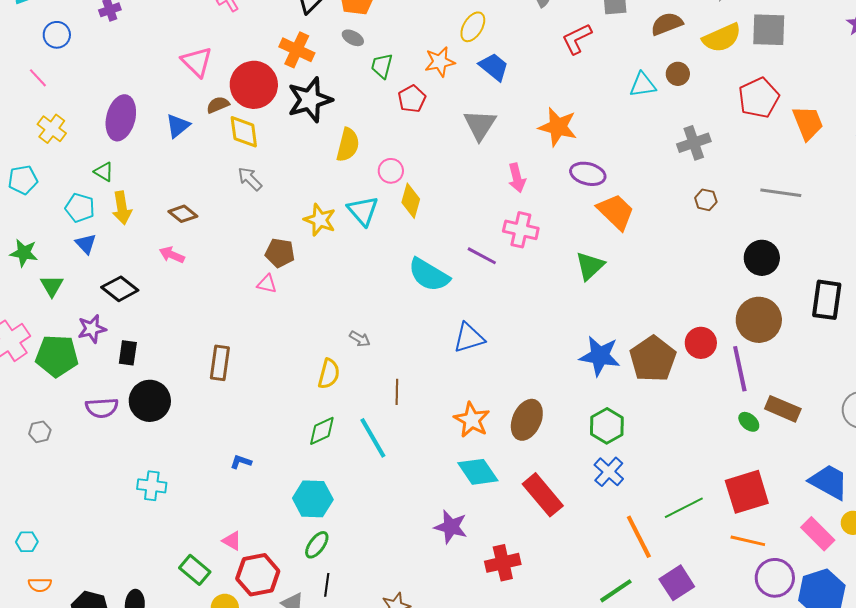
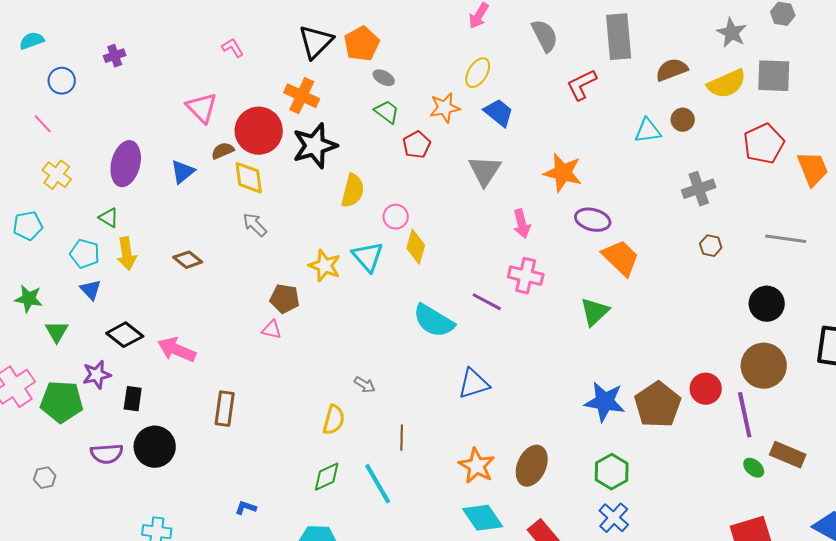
gray ellipse: (353, 38) -> (384, 78), moved
green trapezoid: (382, 66) -> (387, 112), turned 112
pink arrow: (172, 255) -> (177, 350), moved, size x1.5

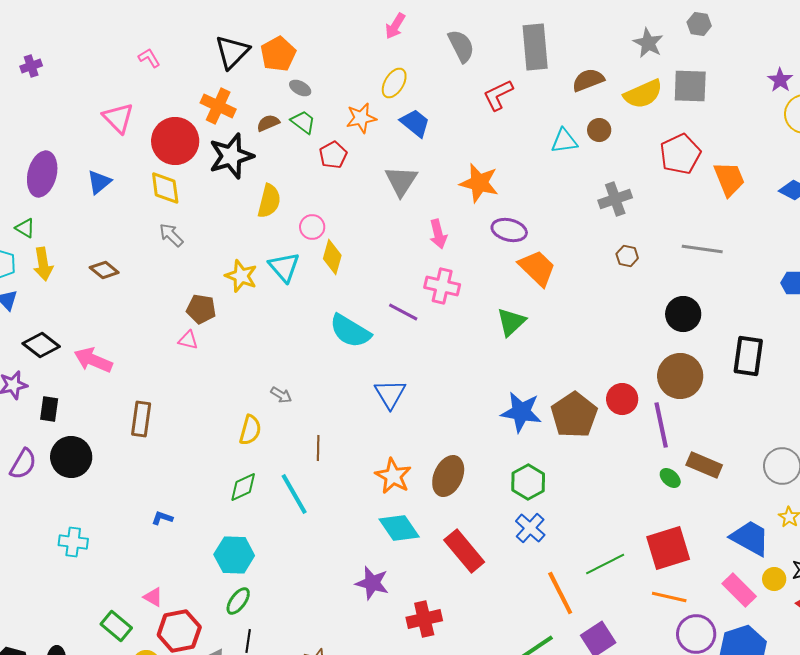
brown semicircle: (223, 151) -> (268, 123), moved
blue triangle: (474, 384) -> (390, 394), turned -44
purple semicircle: (107, 454) -> (23, 464), turned -56

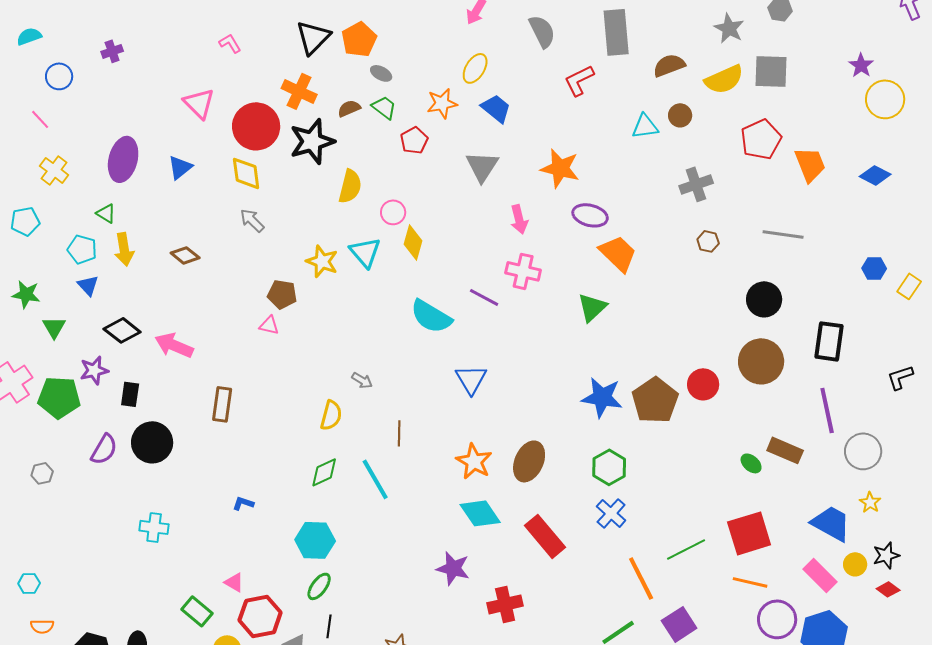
purple line: (661, 425) -> (827, 410), moved

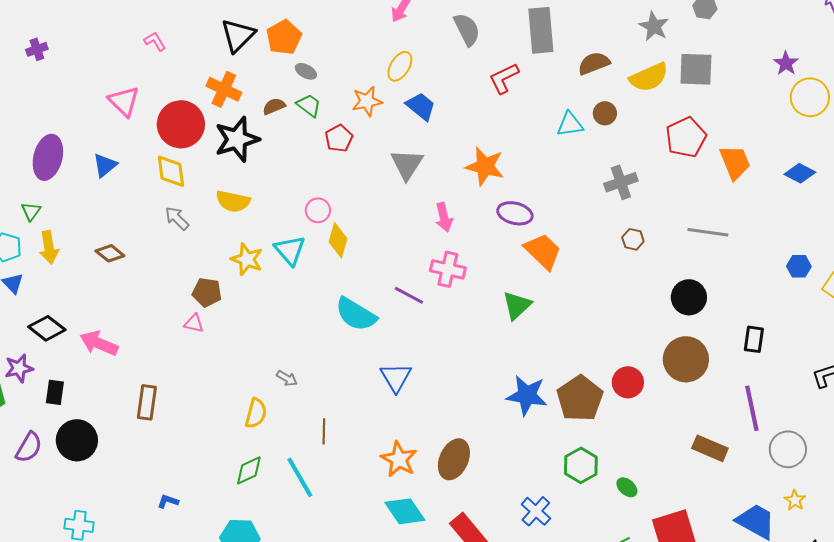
yellow semicircle: (350, 186) -> (233, 201), moved, turned 88
green triangle: (106, 213) -> (31, 211), turned 35
black rectangle: (829, 341) -> (754, 339), size x0.7
green ellipse: (751, 463) -> (627, 487), moved
green hexagon: (609, 467) -> (581, 465), moved

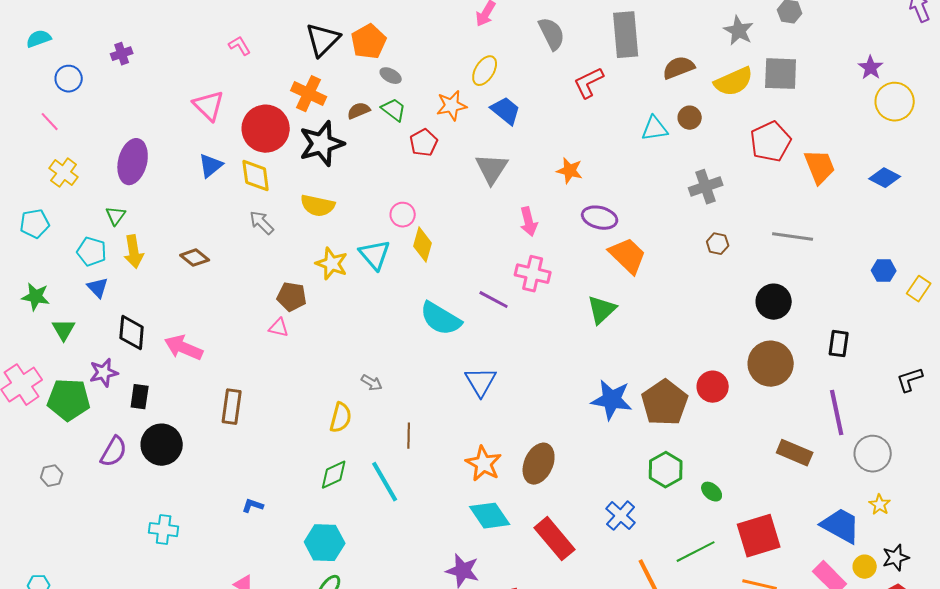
blue triangle: (105, 165) -> (211, 166), moved
orange star: (485, 166) -> (570, 171), size x0.7
black diamond: (47, 328) -> (132, 333), turned 57

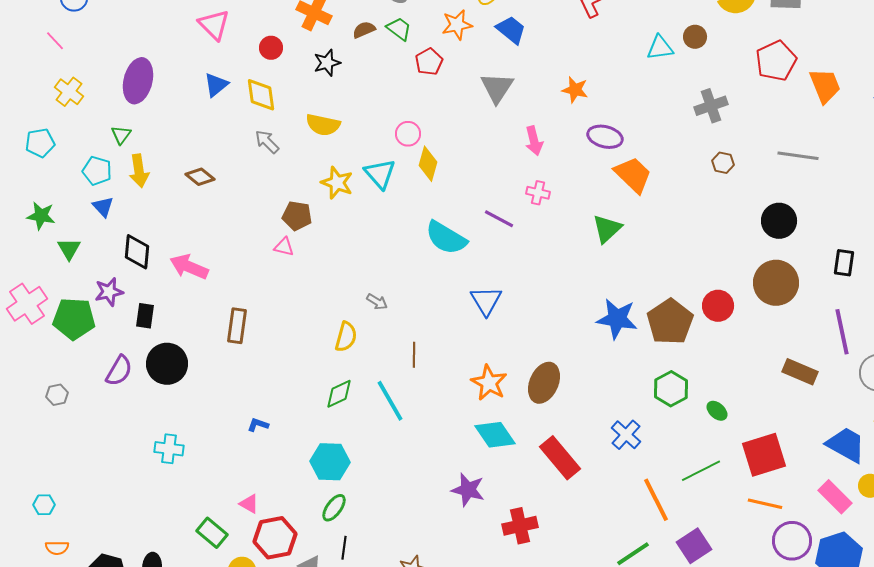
red circle: (266, 129) -> (271, 48), size x0.5
black star: (322, 144) -> (327, 63), size x0.6
pink cross: (533, 274) -> (538, 193), size x0.7

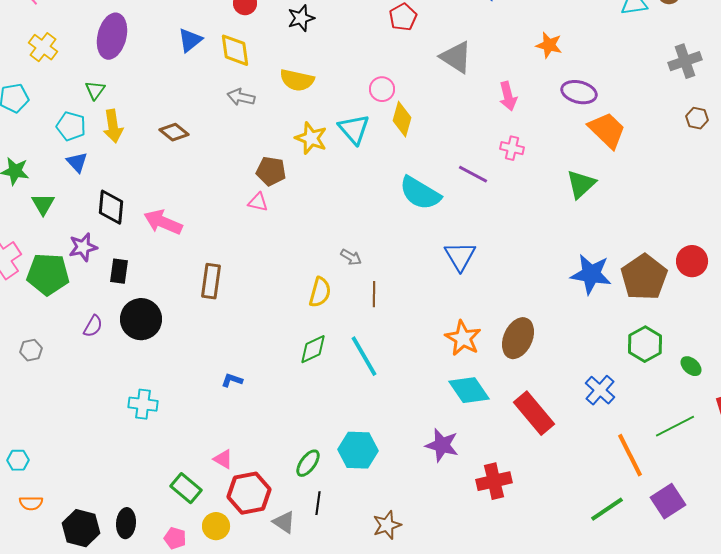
gray triangle: (497, 88) -> (456, 57), moved, turned -30
gray arrow: (267, 142) -> (241, 97), turned -32
brown line: (414, 355) -> (374, 294), moved
purple semicircle: (119, 371) -> (93, 326), size x0.7
cyan hexagon: (330, 462) -> (358, 450), moved

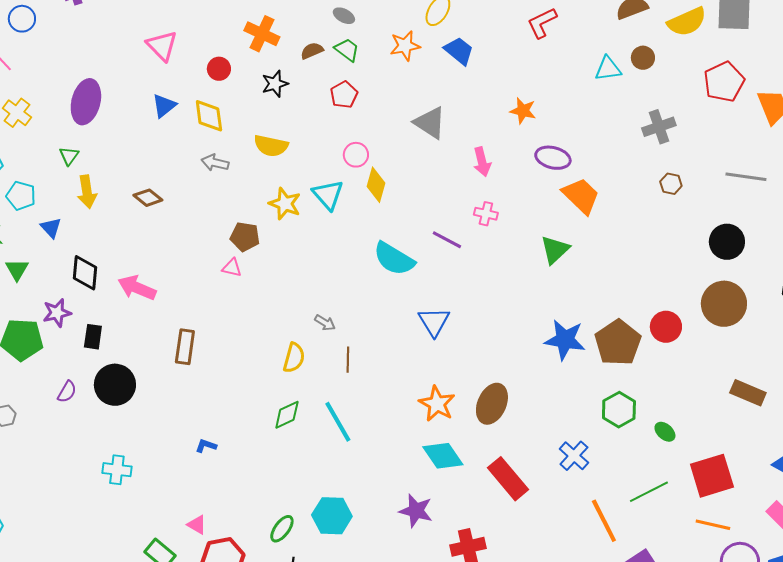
red pentagon: (403, 17) -> (344, 95), moved
cyan pentagon: (71, 126) -> (21, 196), moved

